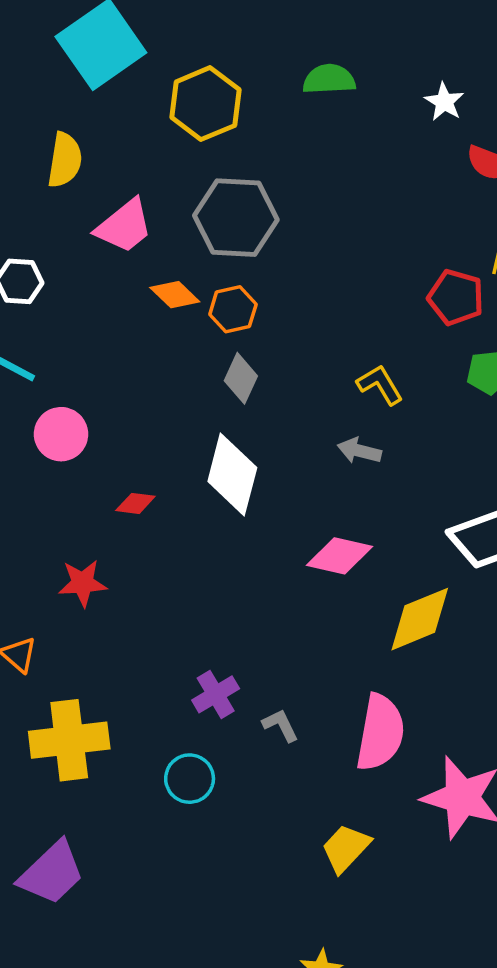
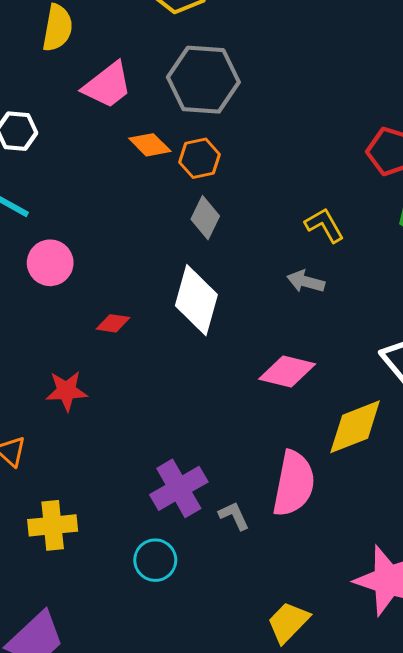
purple cross: (216, 694) -> (179, 488), size x1.4
pink semicircle: (380, 733) -> (294, 484), moved
yellow cross: (69, 740) -> (53, 525), size x0.7

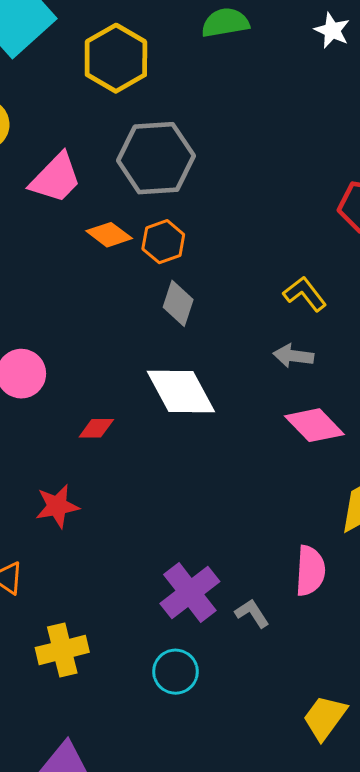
white diamond: (196, 300) -> (181, 391), turned -36
pink diamond: (287, 371) -> (314, 425), moved, turned 40
pink semicircle: (294, 484) -> (310, 571), size x0.7

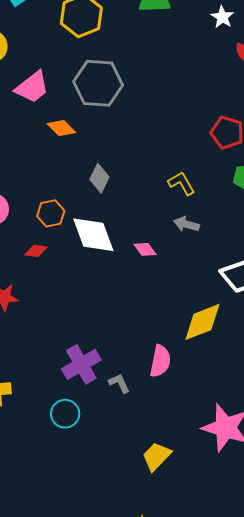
orange hexagon: (163, 242) -> (51, 213), moved
gray arrow: (293, 356) -> (186, 224), moved
pink diamond: (314, 425) -> (145, 249), moved, size x0.6

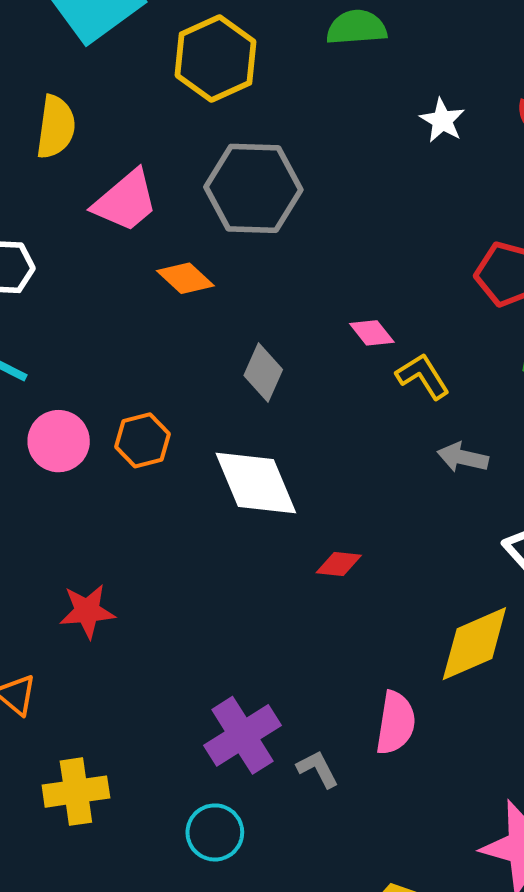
white star: (222, 17) -> (442, 120), moved
orange hexagon: (51, 213) -> (142, 440), moved
gray arrow: (186, 224) -> (463, 457), moved
pink diamond: (145, 249) -> (372, 333), moved
red diamond: (36, 251) -> (339, 564), moved

